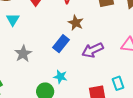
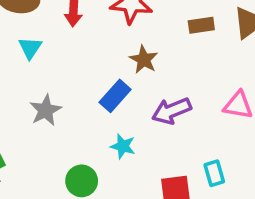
cyan star: (60, 77) -> (123, 146), moved

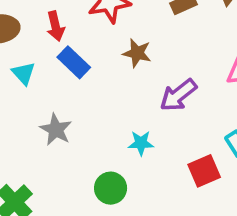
blue rectangle: (115, 96) -> (74, 62), moved, turned -72

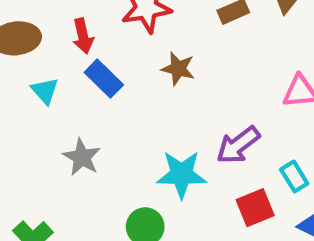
purple arrow: (178, 95) -> (238, 145), moved
cyan star: (141, 143) -> (181, 174), size x1.6

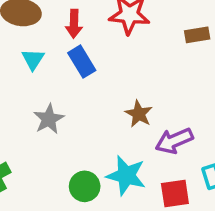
brown star: (178, 69) -> (139, 114), moved
cyan star: (181, 174) -> (126, 175), moved

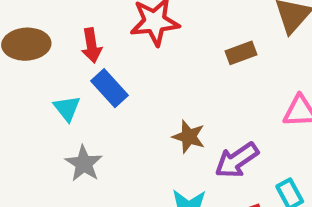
brown rectangle: (197, 35) -> (241, 53), moved
cyan triangle: (33, 59) -> (67, 108), moved

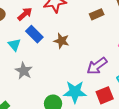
red arrow: (91, 45) -> (25, 14), turned -119
brown star: (189, 137) -> (61, 41), moved

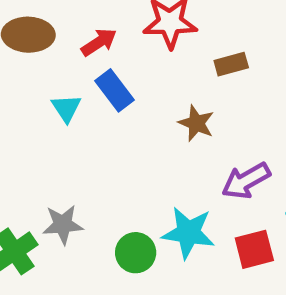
brown rectangle: (97, 14) -> (231, 64), moved
brown star: (61, 41) -> (196, 123), moved
gray star: (24, 71) -> (63, 225), moved, turned 30

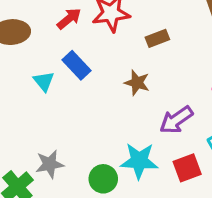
red arrow: (99, 42) -> (69, 19), moved

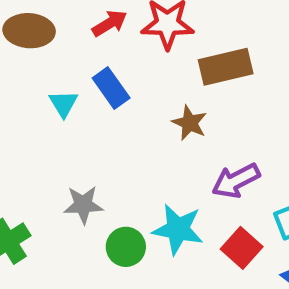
brown rectangle: (157, 38) -> (226, 67), size x1.6
gray star: (50, 164) -> (83, 205), moved
red square: (187, 168) -> (242, 248), turned -36

